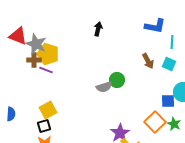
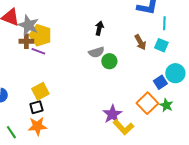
black arrow: (98, 29) -> (99, 28), moved
gray semicircle: (104, 87) -> (96, 52), moved
blue square: (168, 101) -> (160, 82), turned -32

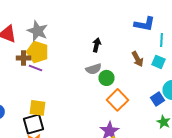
gray star: (28, 25) -> (38, 31), moved
yellow square: (40, 91) -> (38, 108), turned 36
orange square: (147, 103) -> (118, 100), moved
black square: (36, 107) -> (34, 124), size x1.5

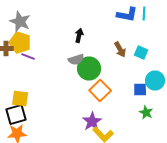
cyan line: (162, 40) -> (144, 14), moved
purple line: (36, 68) -> (28, 56), moved
green circle: (106, 78) -> (89, 68), size x1.5
blue square: (158, 99) -> (140, 90), turned 32

